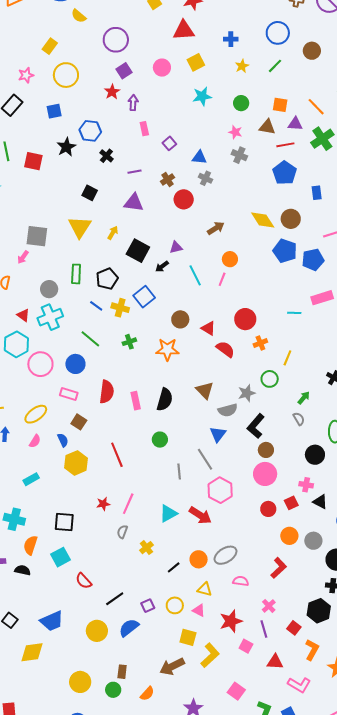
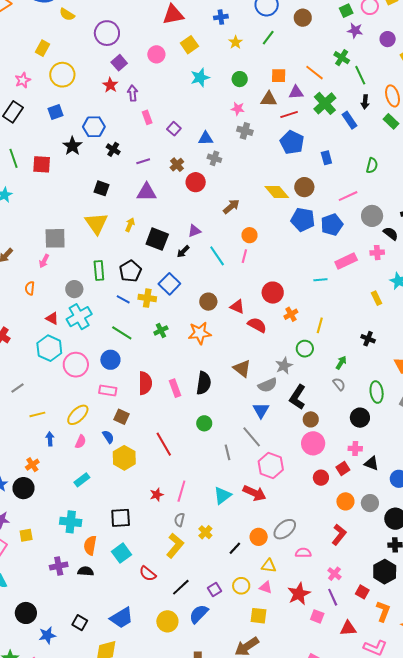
yellow L-shape: (210, 655) -> (175, 546), moved

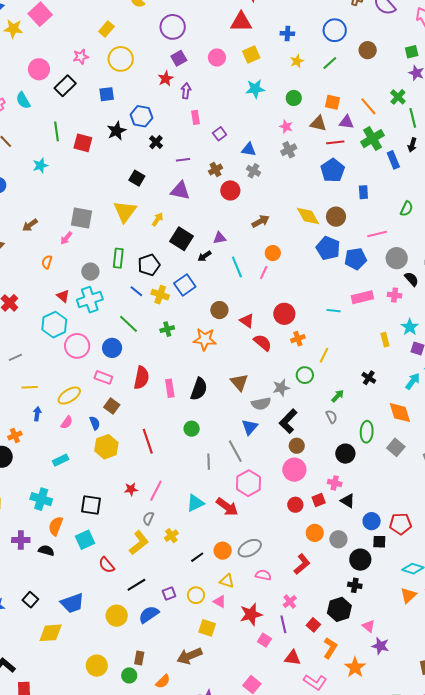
gray cross: (245, 131) -> (289, 150), turned 35

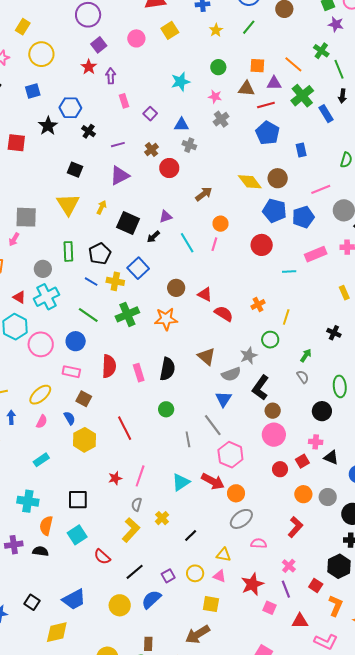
cyan star: (255, 89) -> (180, 82), moved
purple triangle: (180, 191) -> (120, 176), turned -30
red circle: (284, 314) -> (262, 245), moved
green cross: (167, 329) -> (127, 314), size x1.6
orange circle: (223, 551) -> (236, 493), moved

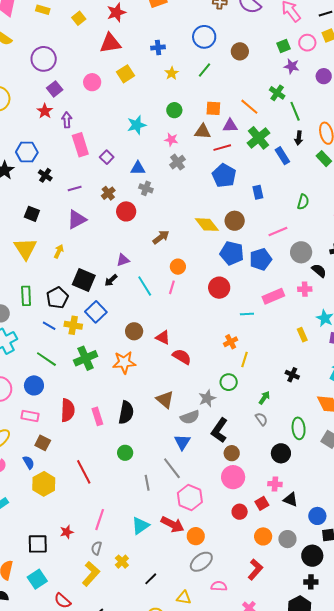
pink rectangle: (124, 101) -> (80, 145), size x1.6
black square: (128, 223) -> (84, 280), moved
orange cross: (258, 305) -> (231, 342), moved
red star: (115, 478) -> (67, 532), moved

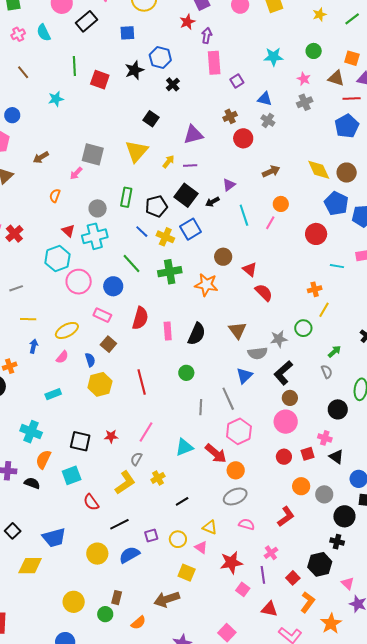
purple line: (75, 188) -> (190, 165), moved
purple triangle: (123, 260) -> (229, 185), turned -32

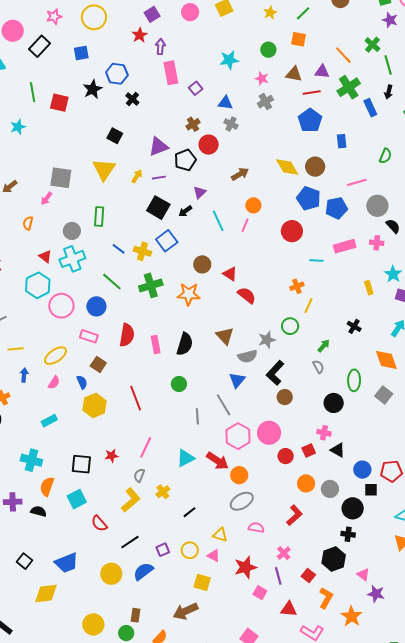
orange square: (352, 58) -> (299, 39), moved
black pentagon: (156, 206) -> (185, 160), moved
pink circle: (286, 422) -> (269, 433), moved

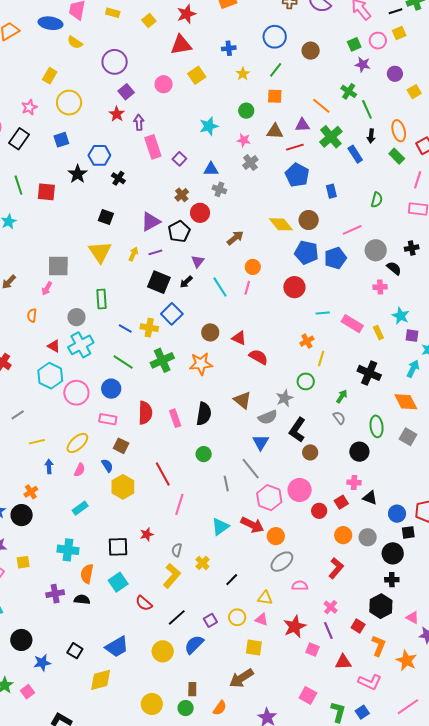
pink rectangle: (345, 246) -> (352, 324), moved, turned 55
black cross: (354, 326) -> (369, 373), size x1.6
pink line: (146, 447) -> (179, 504), moved

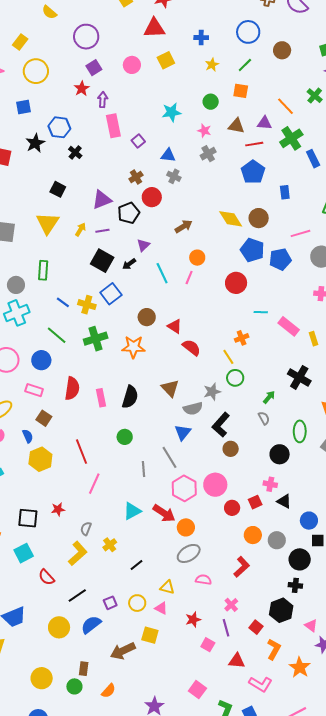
yellow line: (321, 359) -> (228, 357), moved, turned -56
red star: (295, 627) -> (193, 620), size x0.7
brown arrow: (241, 678) -> (123, 651), moved

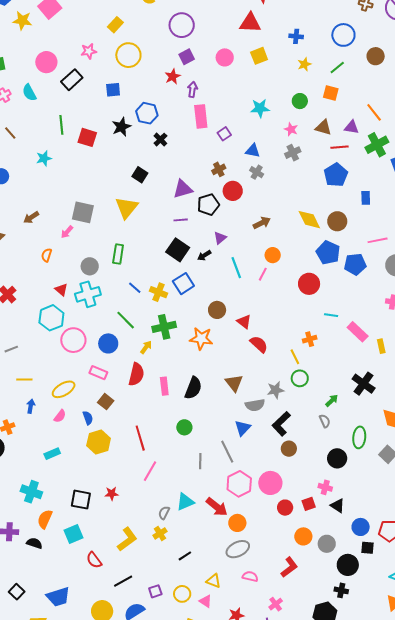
yellow arrow: (80, 230) -> (146, 347), moved
gray semicircle: (86, 529) -> (164, 513), moved

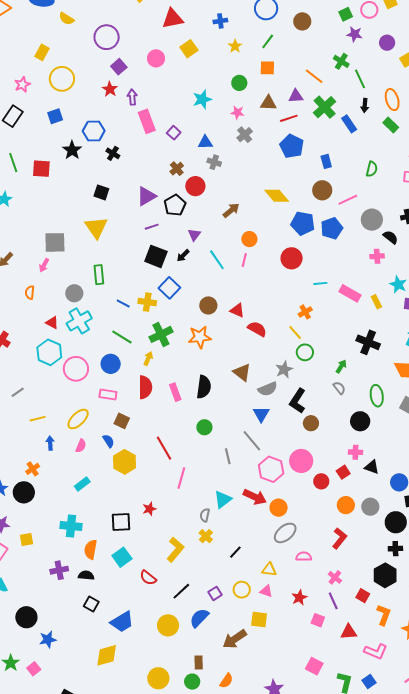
brown circle: (337, 221) -> (322, 190), moved
black square: (17, 592) -> (91, 604), moved

